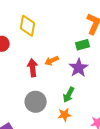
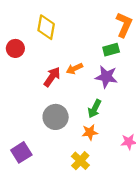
red arrow: (33, 68) -> (52, 77), turned 42
purple star: (79, 68) -> (106, 77), turned -30

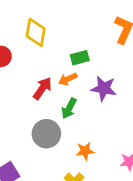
green rectangle: (111, 50) -> (80, 58), moved
green arrow: (95, 109) -> (69, 108), moved

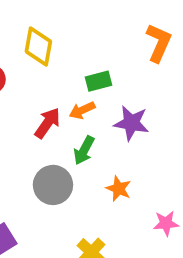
orange star: (85, 151) -> (119, 189), moved, turned 30

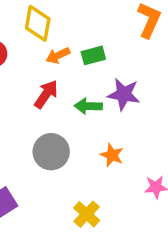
orange arrow: (82, 110) -> (58, 55), moved
green arrow: (84, 150) -> (88, 106), moved, turned 64

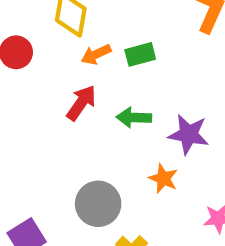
purple star: (124, 94) -> (189, 134), moved
gray circle: (51, 152) -> (98, 204), moved

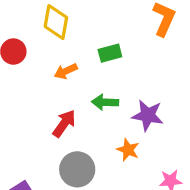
orange arrow: (96, 54) -> (66, 71), moved
red arrow: (81, 103) -> (64, 124), moved

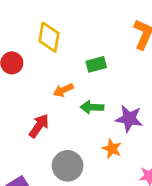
orange arrow: (66, 71) -> (63, 90), moved
red arrow: (64, 124) -> (39, 126), moved

